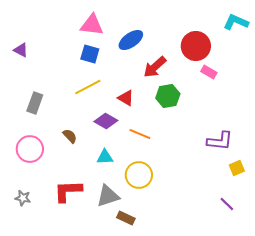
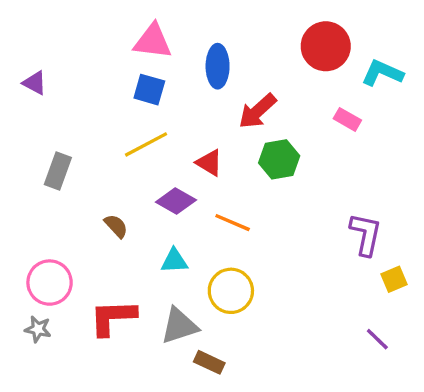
cyan L-shape: (236, 22) -> (382, 73), moved
blue ellipse: (131, 40) -> (218, 66), turned -55
red circle: (196, 46) -> (326, 46), moved
purple L-shape: (220, 141) -> (366, 234), turned -84
pink circle: (30, 149) -> (50, 283), moved

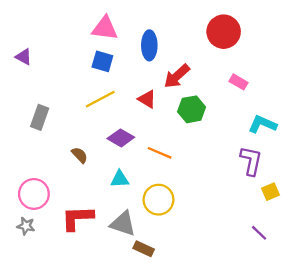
cyan L-shape: (382, 73) -> (262, 124), moved
red triangle: (209, 163) -> (147, 99), moved
gray triangle: (179, 326) -> (123, 224), turned 36

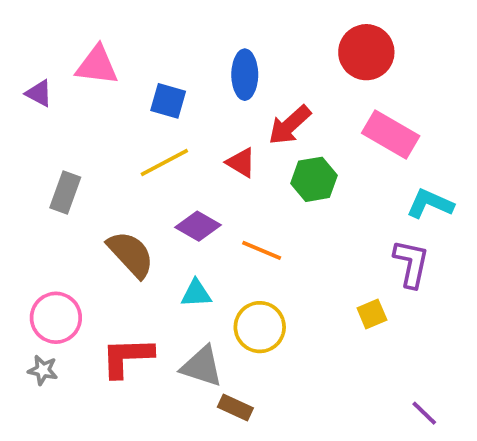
pink triangle: (105, 28) -> (97, 65), moved
pink rectangle: (238, 82) -> (391, 134), size x1.8
brown semicircle: (80, 155) -> (131, 254), size x1.8
yellow square: (270, 192) -> (372, 314), moved
purple line: (259, 233) -> (424, 413), moved

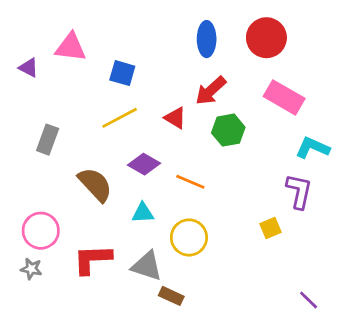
blue ellipse: (245, 75) -> (207, 39), moved

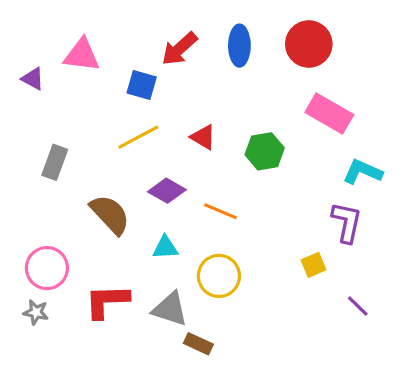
red arrow: (211, 91) -> (179, 49), moved
purple line: (309, 300) -> (358, 306), moved

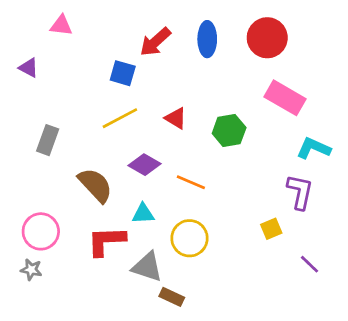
pink triangle: (82, 55) -> (61, 25), moved, size x0.7
red L-shape: (107, 301) -> (106, 241), moved

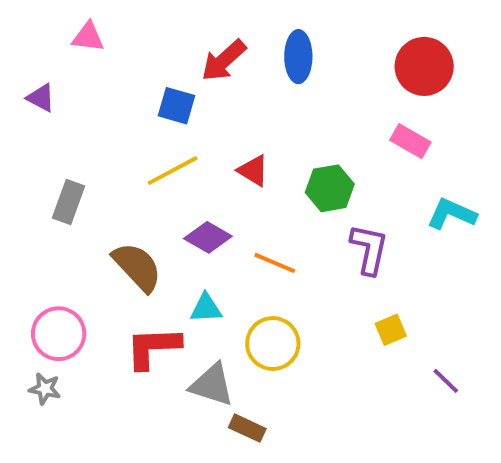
red circle: (267, 38) -> (424, 66), moved
pink rectangle: (285, 98) -> (410, 141), size x0.7
purple L-shape: (300, 192) -> (369, 249), moved

